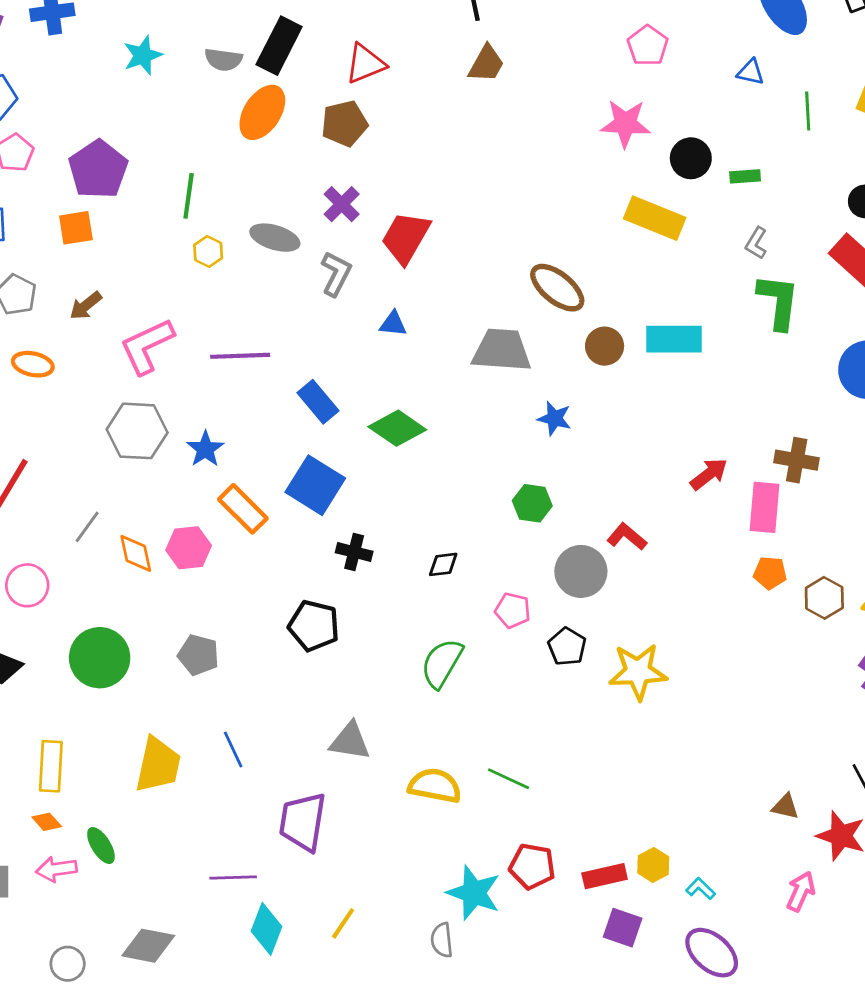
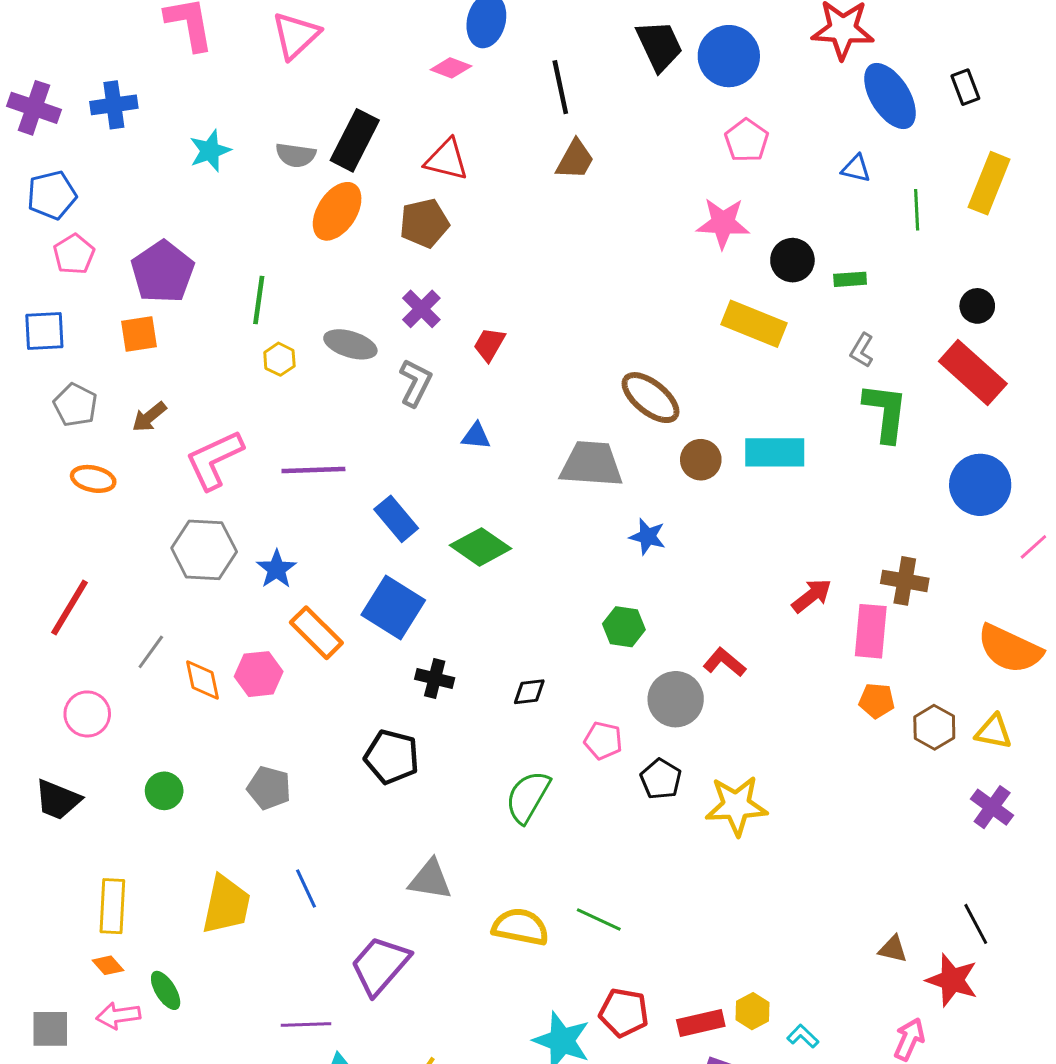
red triangle: (365, 64) -> (446, 160), turned 36
red trapezoid: (406, 238) -> (489, 344), size x0.6
green circle: (100, 658) -> (164, 791), size x0.6
purple trapezoid: (303, 822) -> (380, 965), turned 32

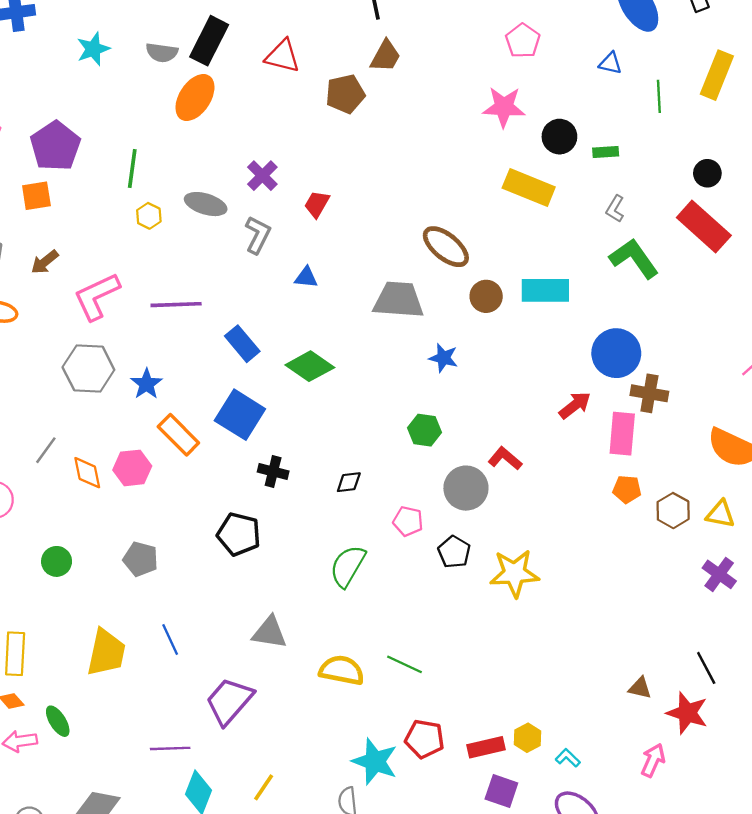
brown pentagon: (424, 223) -> (345, 94), moved
green L-shape: (886, 412) -> (634, 258), turned -42
blue circle: (980, 485) -> (616, 353), moved

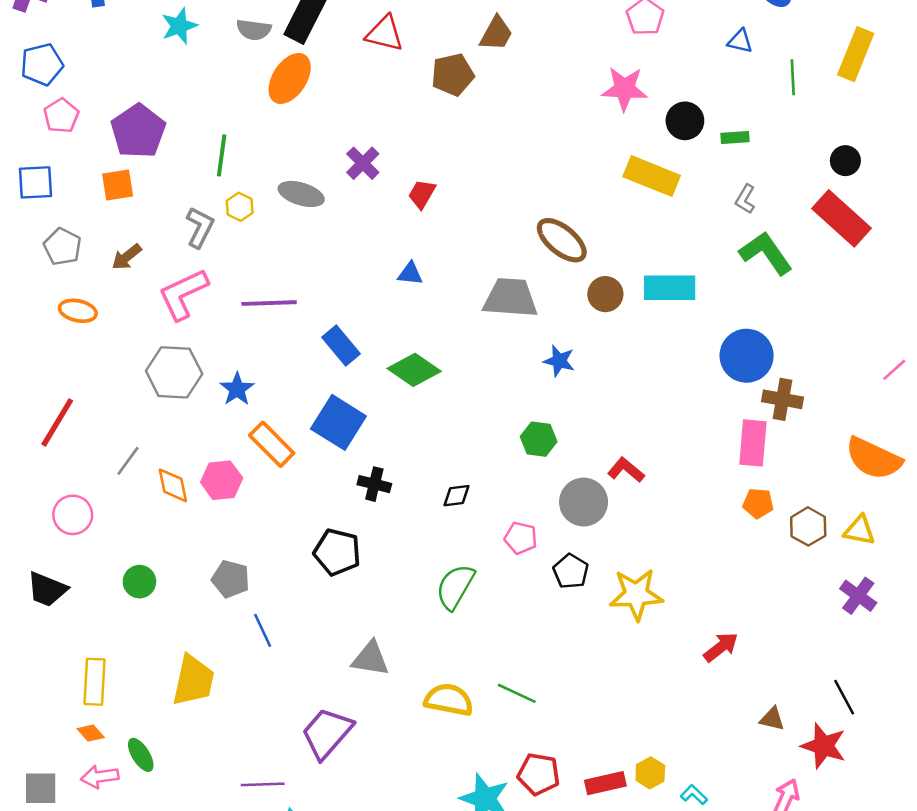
gray L-shape: (258, 235) -> (200, 227), moved
red arrow: (575, 405) -> (721, 647), moved
blue line: (170, 640) -> (263, 630), moved

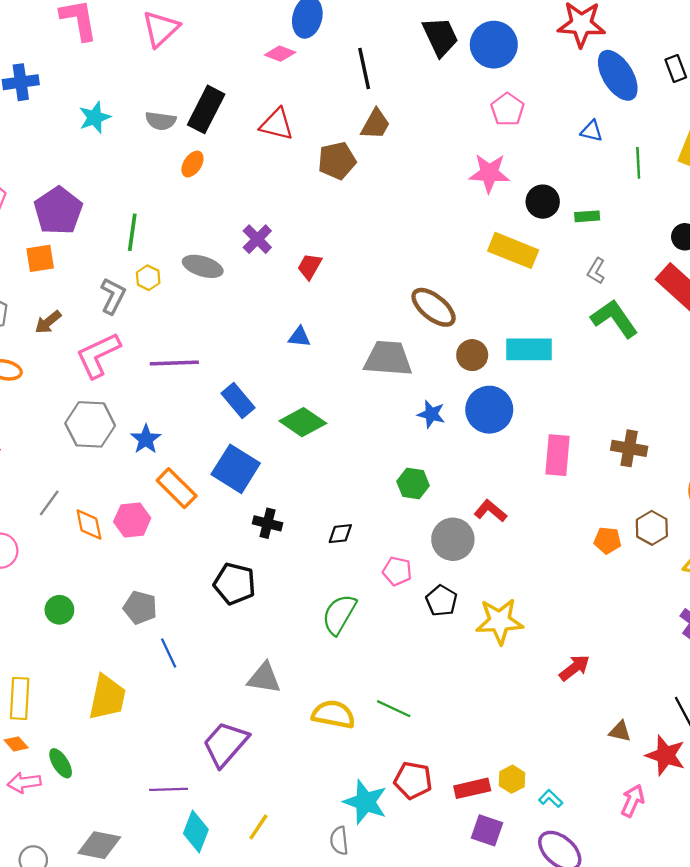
orange ellipse: (290, 78) -> (192, 164), size x0.6
blue circle: (747, 356) -> (489, 410), moved
pink rectangle: (753, 443) -> (557, 455), moved
brown hexagon: (808, 526) -> (652, 528), moved

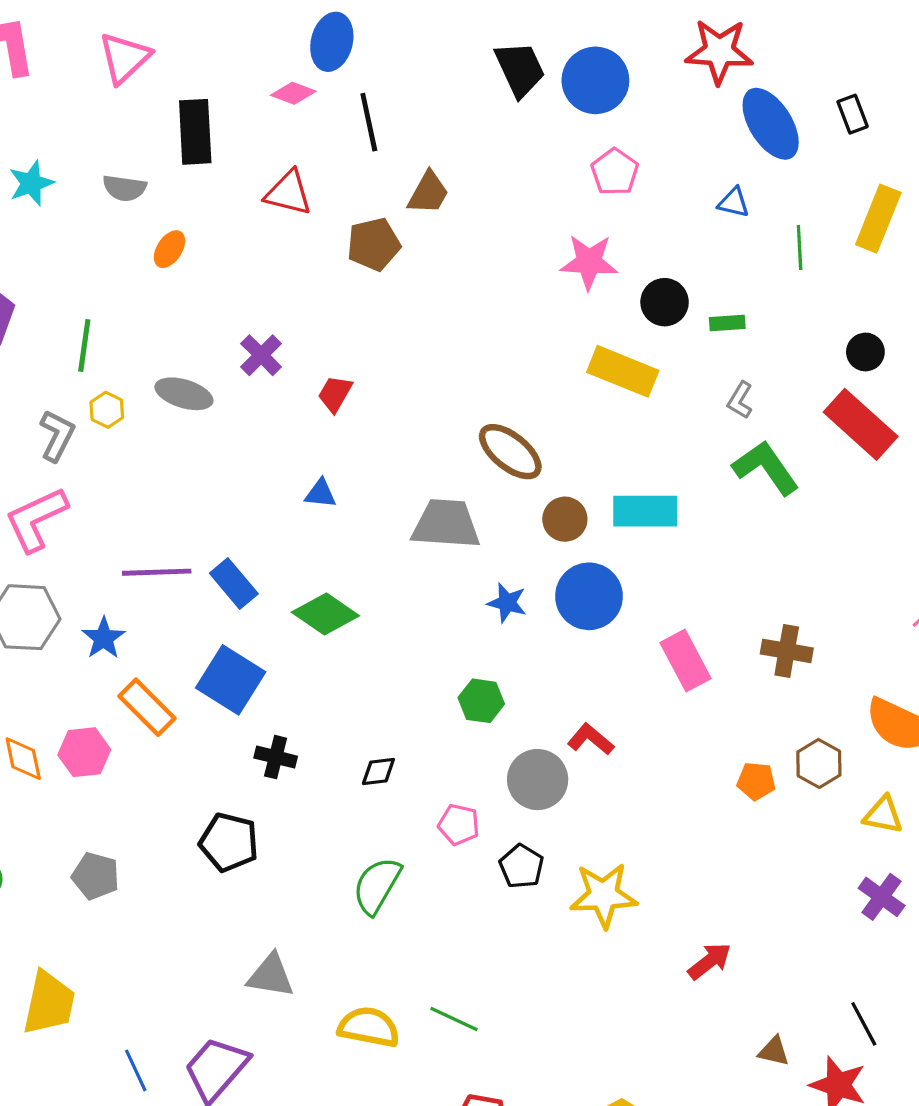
black line: (364, 69) -> (369, 122), moved
black rectangle: (206, 109) -> (195, 132), moved, turned -30
purple line: (174, 363) -> (157, 572), moved
pink rectangle: (557, 455) -> (685, 661), turned -33
blue line: (169, 653) -> (136, 1070), moved

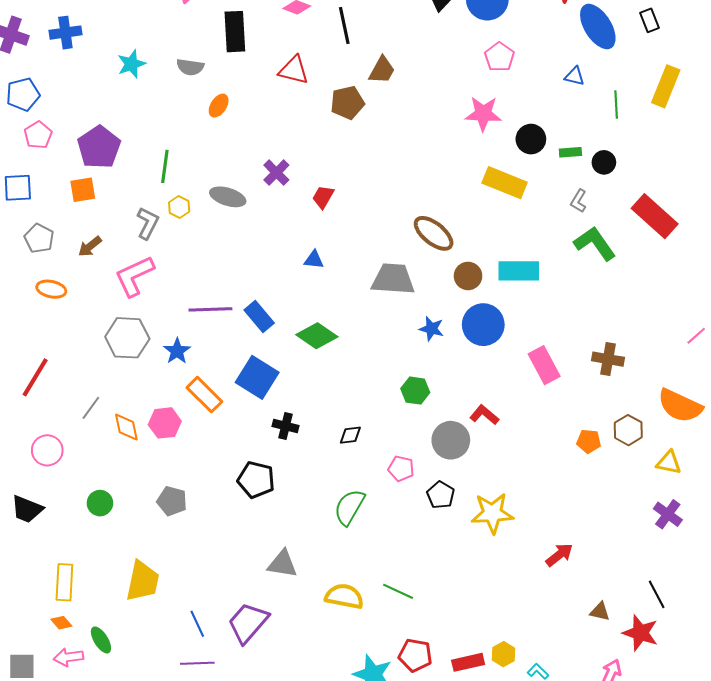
black circle: (865, 352) -> (604, 162), moved

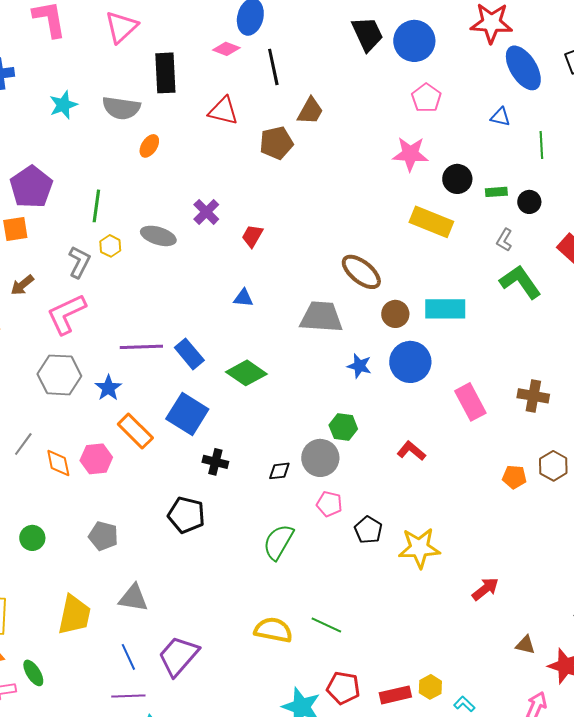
gray semicircle: (190, 67) -> (121, 108), size x1.4
gray circle: (451, 440) -> (320, 458), moved
gray triangle: (282, 564) -> (133, 598), moved

